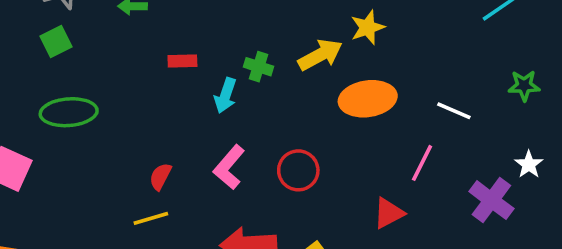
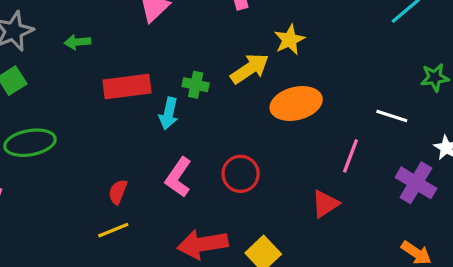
red rectangle: (182, 61) -> (127, 87), size x1.8
white line: (454, 111) -> (392, 116), moved

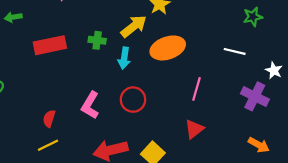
green star: (435, 77) -> (253, 17), moved
cyan arrow: (169, 113) -> (124, 58), moved
pink line: (351, 156) -> (197, 89), moved
red triangle: (325, 204) -> (194, 129), moved

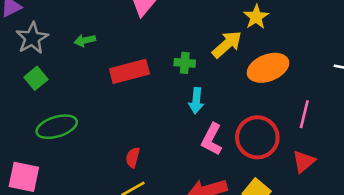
cyan arrow: (124, 58) -> (196, 101), moved
red circle: (133, 100) -> (257, 137), moved, size x1.4
pink L-shape: (90, 105) -> (212, 139), moved

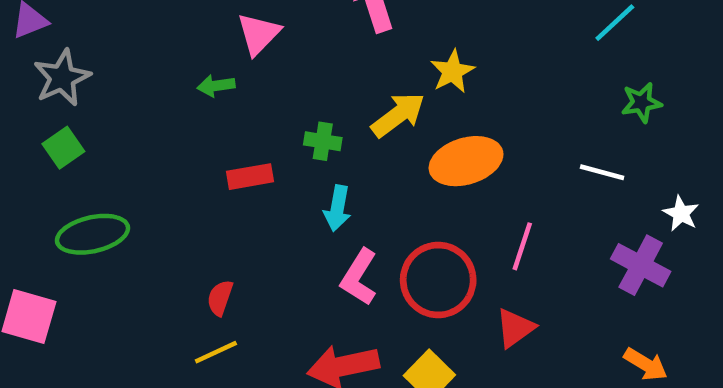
green arrow: (85, 40) -> (216, 86), moved
red rectangle: (129, 71) -> (250, 177), moved, size x0.7

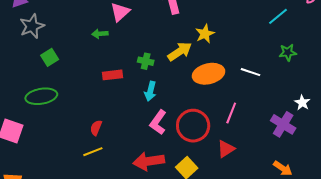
green square: (63, 148) -> (50, 57), moved
white line: (602, 172) -> (251, 72), moved

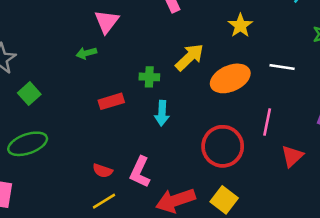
yellow star: (205, 34) -> (240, 25), moved
pink L-shape: (158, 122) -> (140, 172), moved
red semicircle: (96, 128) -> (103, 171), turned -84
red triangle: (226, 149) -> (292, 156), moved

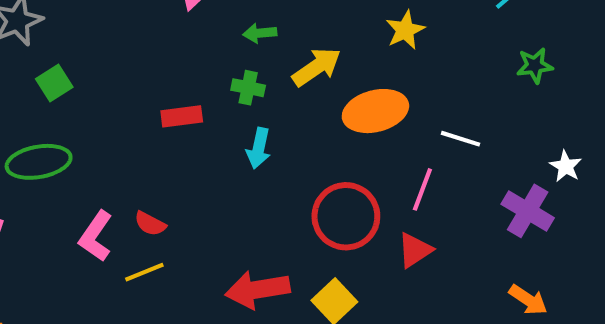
green arrow: (86, 53) -> (260, 33), moved
white line: (282, 67) -> (460, 139), moved
red triangle: (292, 156) -> (415, 250), moved
pink L-shape: (140, 172) -> (96, 236), moved

